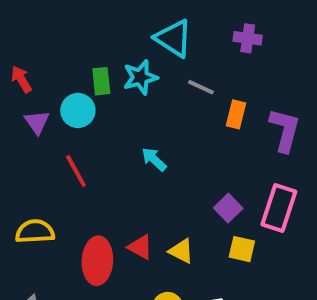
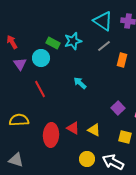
cyan triangle: (174, 38) -> (103, 21), moved
green rectangle: (101, 81) -> (53, 43), turned -56
gray line: (201, 87) -> (104, 46), turned -64
yellow square: (242, 249) -> (125, 137), moved

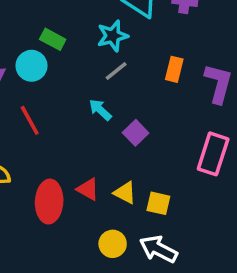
cyan star: (73, 41) -> (113, 36), moved
gray line: (104, 46) -> (116, 71), moved
purple square: (118, 108) -> (136, 133), moved
yellow square: (125, 137) -> (158, 203), moved

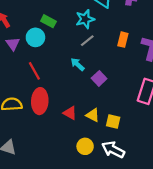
red ellipse: (49, 202) -> (40, 101), moved

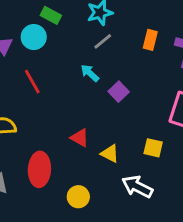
red ellipse: (40, 101) -> (39, 169), moved
yellow triangle: (93, 115) -> (110, 154), moved
yellow square: (113, 122) -> (153, 148), moved
yellow circle: (85, 146) -> (78, 197), moved

